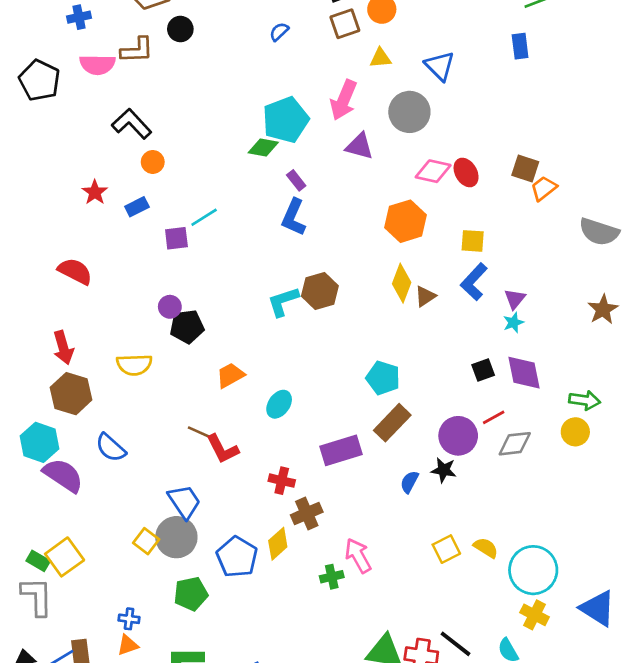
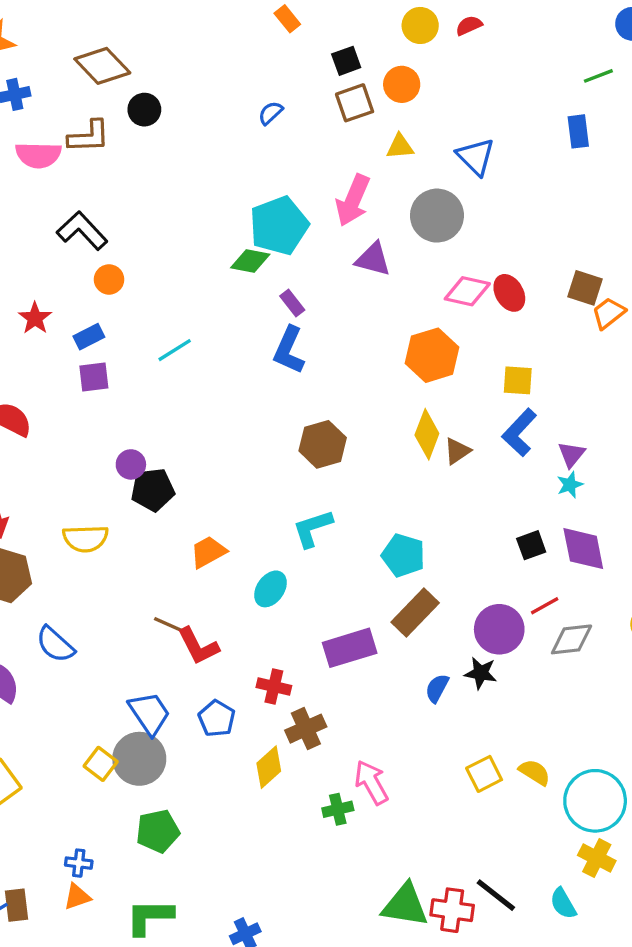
purple square: (176, 238) -> (94, 377), moved
cyan L-shape: (283, 302) -> (313, 528), moved
blue pentagon: (237, 557) -> (217, 718), moved, size x0.7

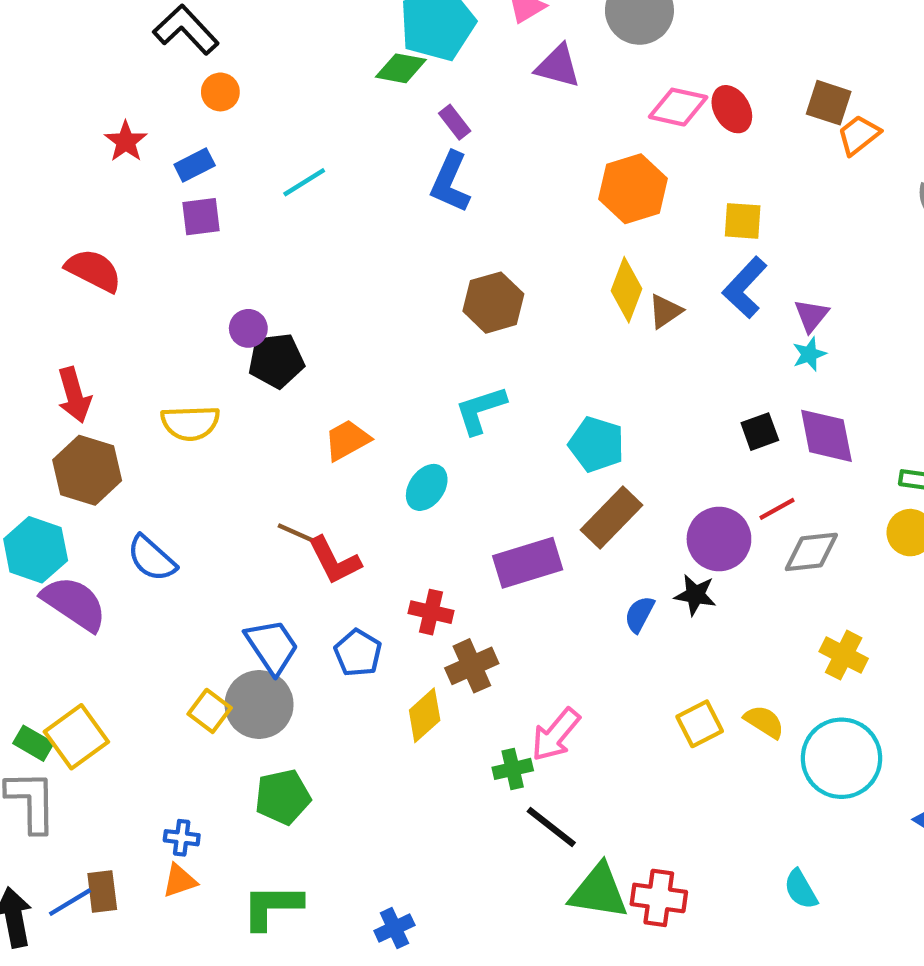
pink arrow: (371, 782) -> (556, 735), turned -111
yellow cross: (597, 858) -> (844, 655), moved
black line: (496, 895) -> (551, 827), moved

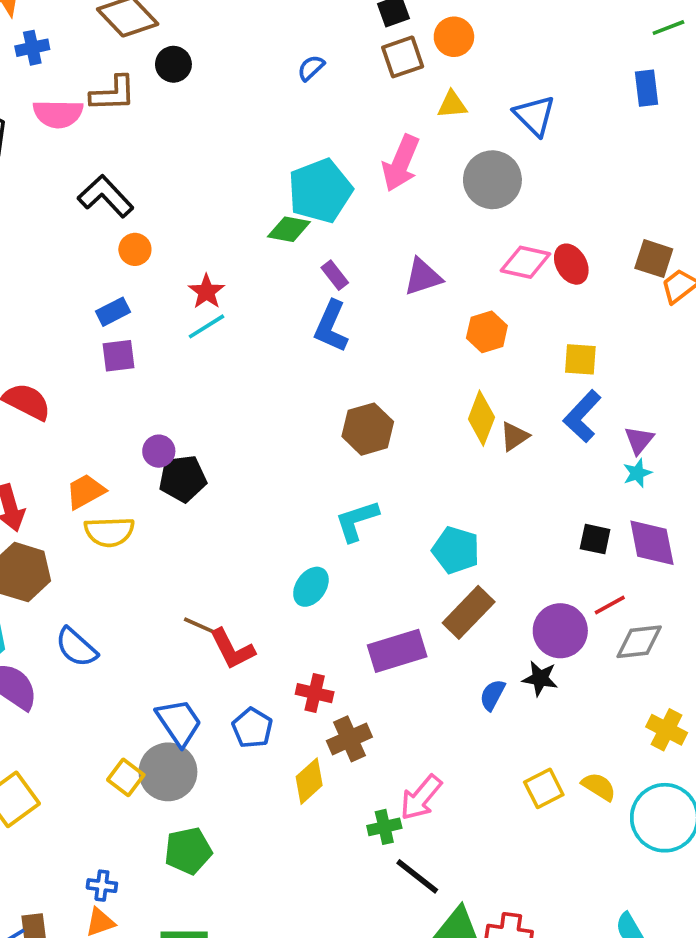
purple triangle: (558, 66) -> (423, 277), moved, turned -33
red star: (126, 141) -> (206, 292), moved
orange hexagon: (633, 189) -> (487, 332), size x0.7
black square: (760, 432) -> (595, 539), turned 32
orange trapezoid: (347, 440) -> (85, 491), moved

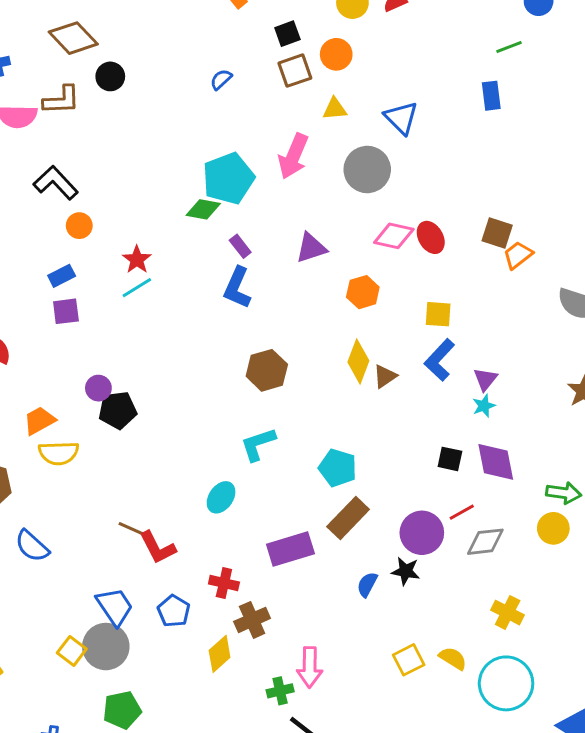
pink arrow: (421, 798) -> (310, 667), turned -39

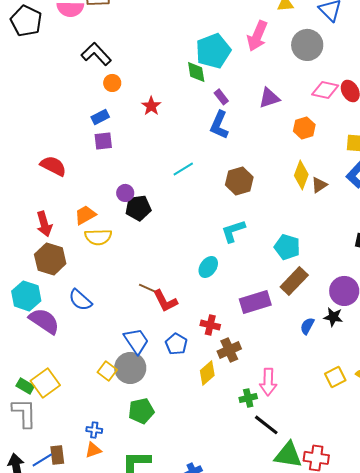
green diamond: (203, 209) -> (196, 72), turned 70
cyan line: (137, 288) -> (183, 169), moved

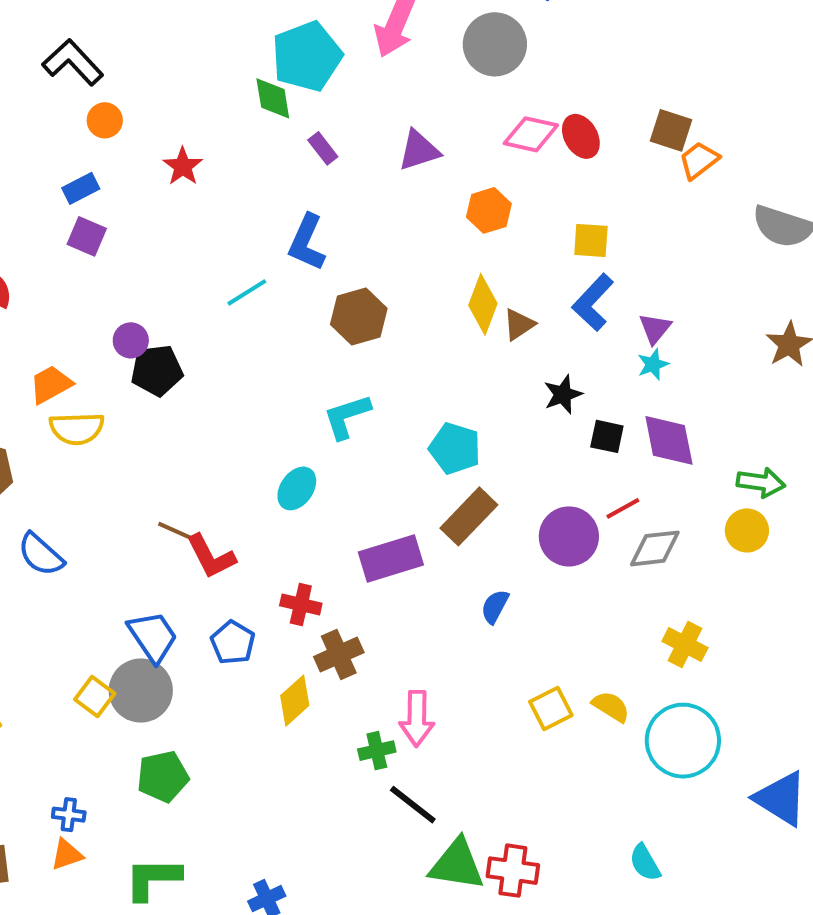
blue L-shape: (219, 125) -> (307, 242), moved
purple square: (103, 141) -> (87, 236), turned 30
black star: (333, 317) -> (563, 394), moved, turned -30

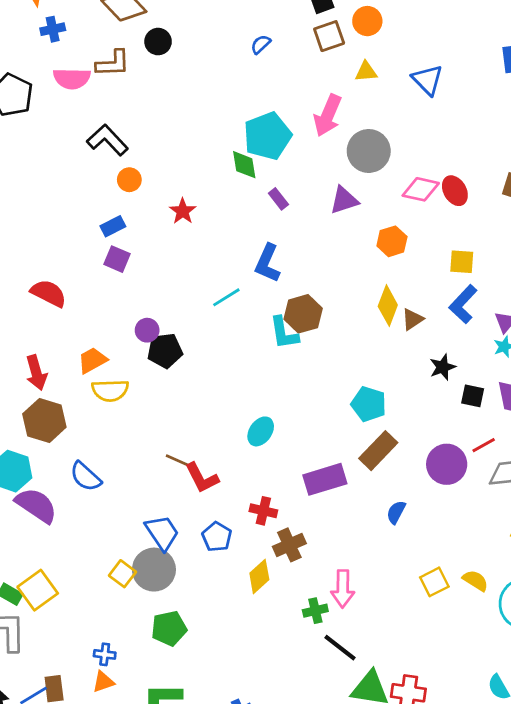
gray circle: (495, 44) -> (369, 151), moved
cyan L-shape: (347, 416) -> (284, 333), moved, turned -81

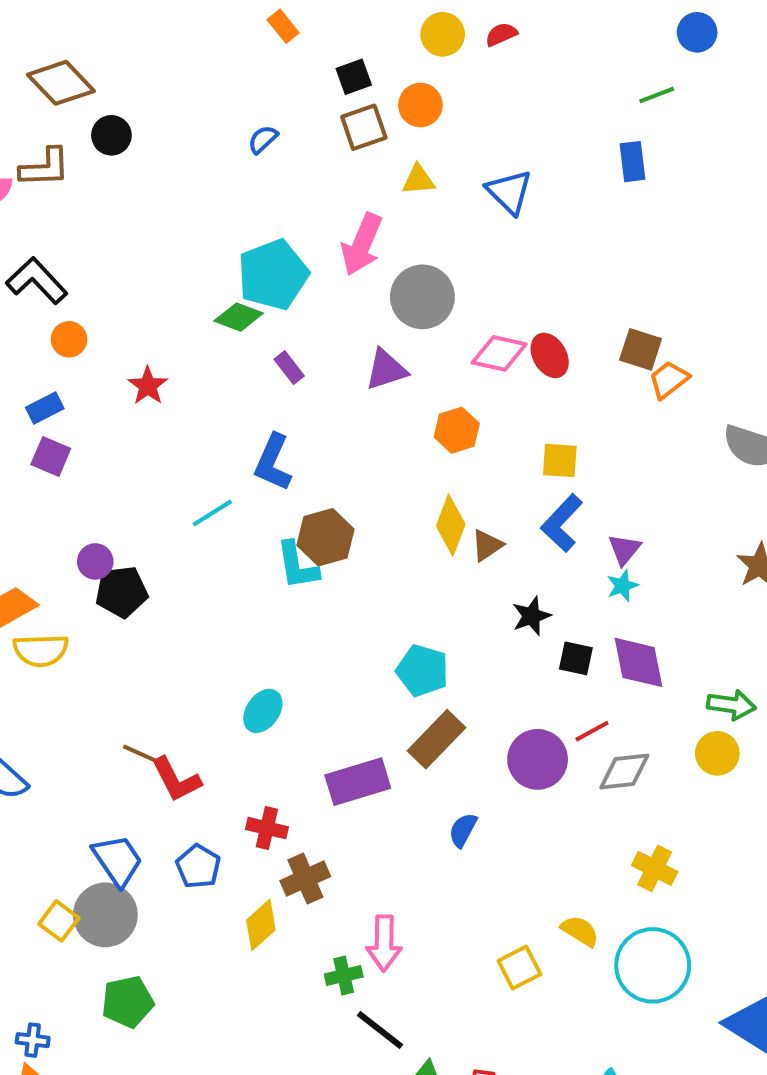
green diamond: (244, 165) -> (239, 317), turned -60
yellow square: (434, 582) -> (519, 967), moved

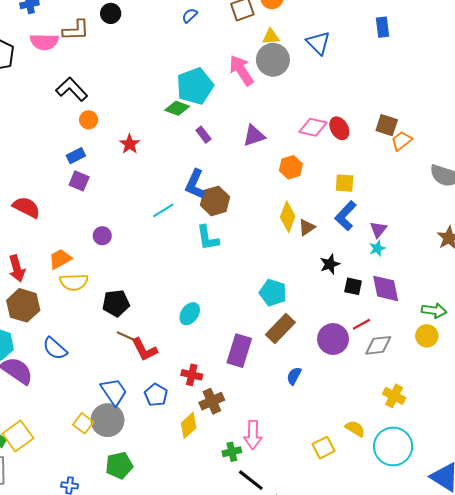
pink arrow: (362, 244) -> (241, 70), turned 124
gray circle: (422, 297) -> (273, 60), moved
brown hexagon: (325, 537) -> (215, 201), moved
black pentagon: (122, 592) -> (116, 303), moved
purple rectangle: (358, 782) -> (239, 351), turned -56

